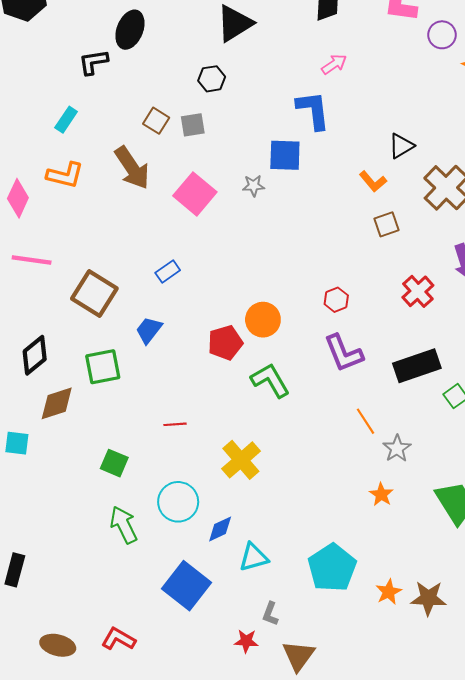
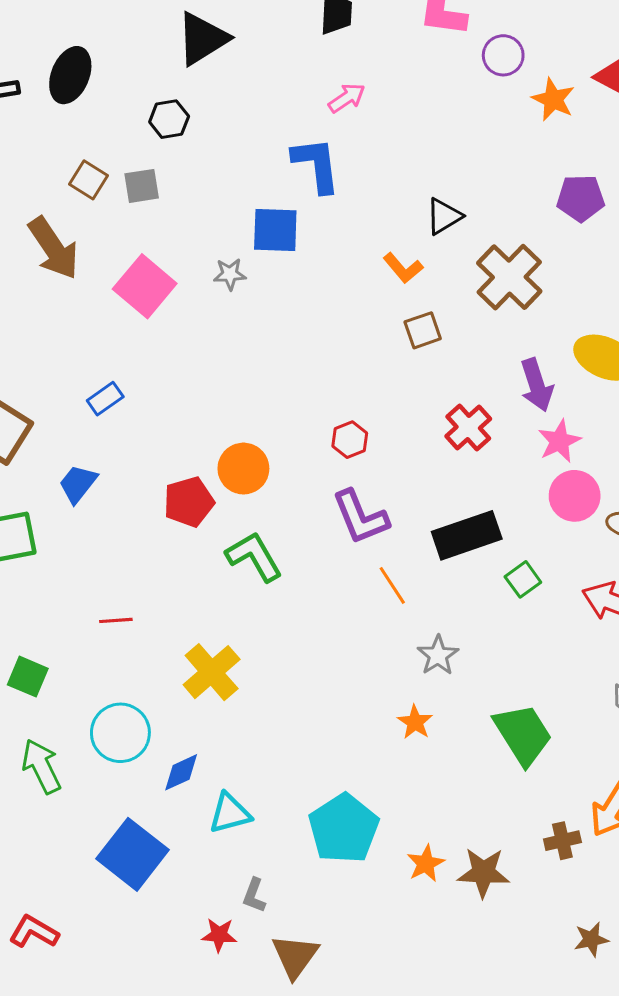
black ellipse: (130, 30) -> (70, 75), moved
orange line: (366, 421) -> (392, 585), moved

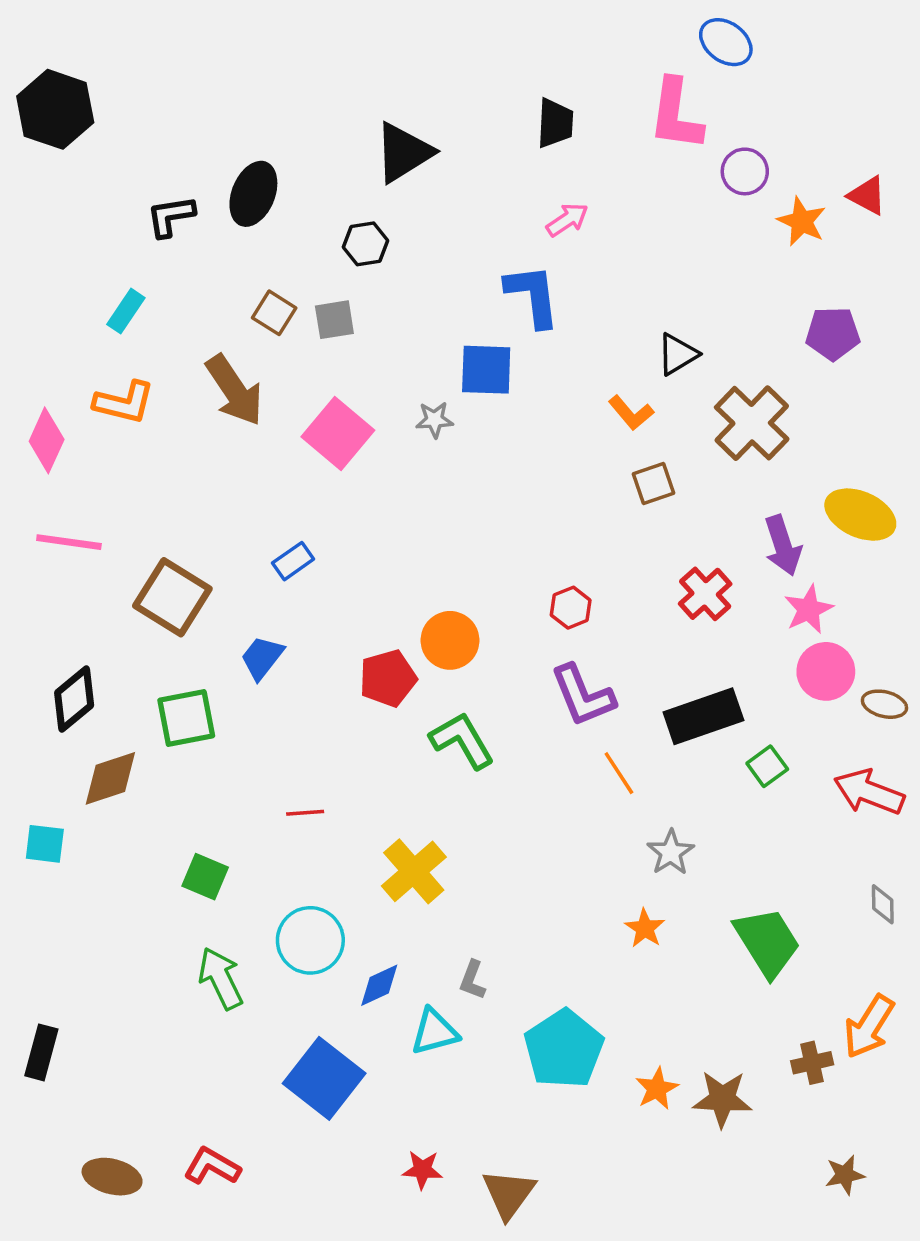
gray L-shape: (254, 895) -> (472, 980), moved

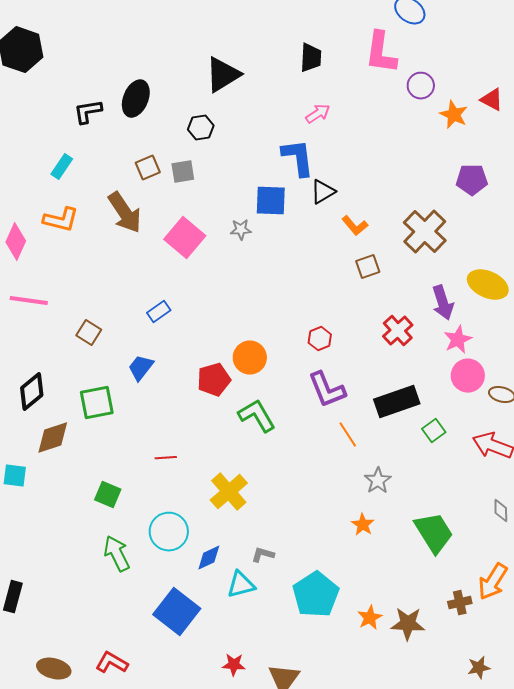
brown square: (274, 313) -> (148, 168), turned 35
black triangle: (678, 354) -> (323, 192), moved
brown square: (172, 597) -> (89, 333), size x0.6
gray L-shape: (472, 980) -> (263, 555), turned 85

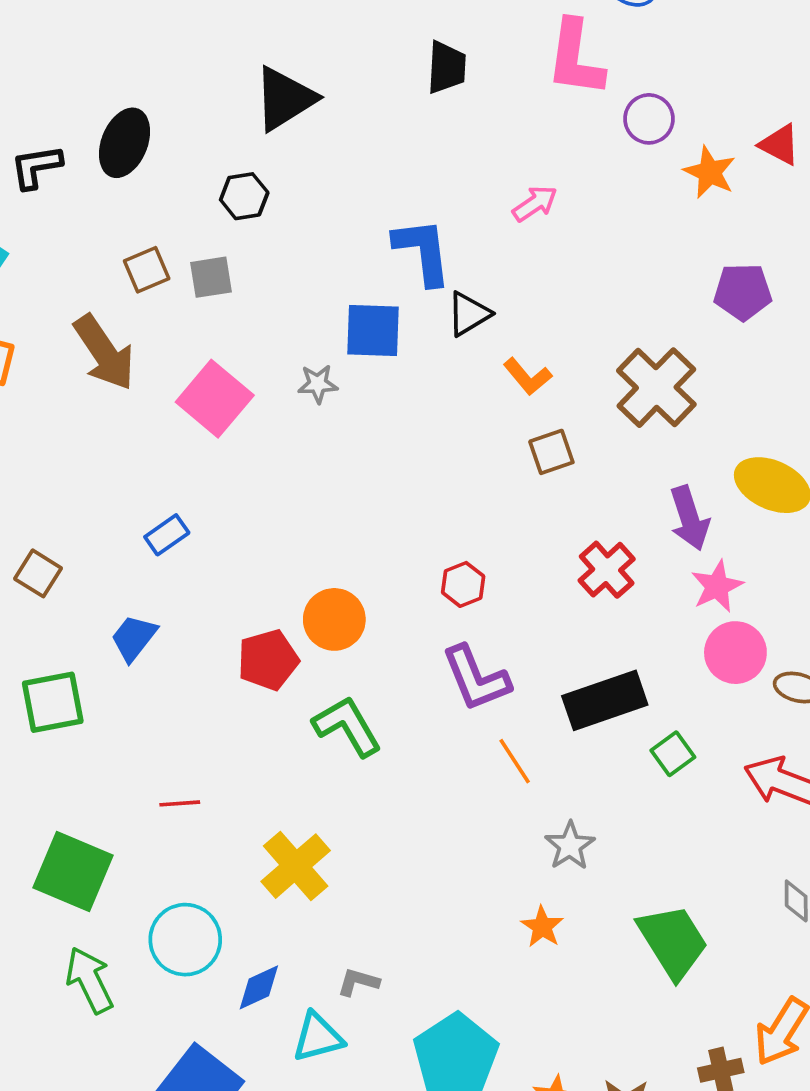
pink arrow: (318, 114) -> (535, 204), moved
green square: (108, 495) -> (73, 872), size x1.6

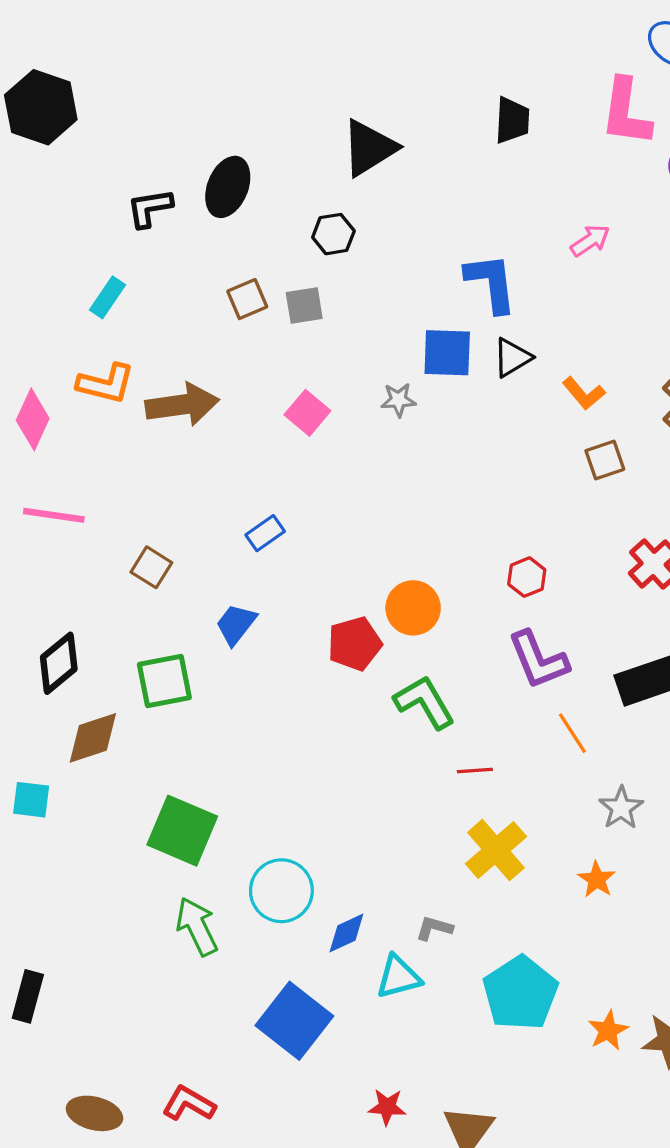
black triangle: (469, 314) -> (512, 358), moved
brown arrow: (104, 353) -> (182, 405), moved, turned -64
pink square: (215, 399) -> (307, 413), size x0.7
red line: (180, 803) -> (475, 770), moved
yellow cross: (296, 866) -> (496, 850), moved

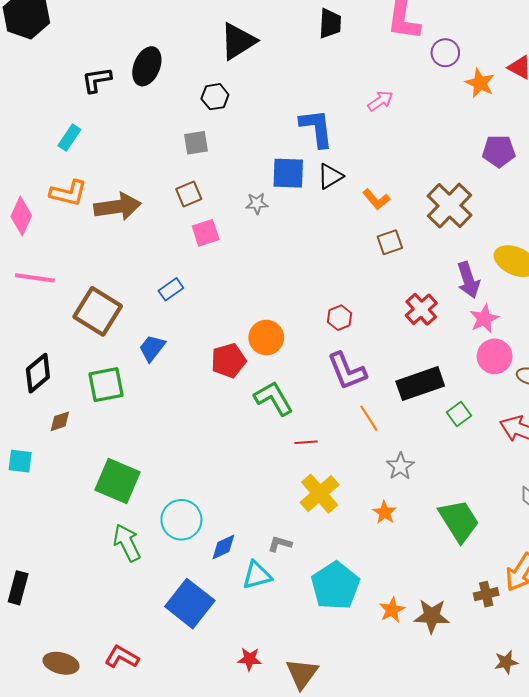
brown square: (247, 299) -> (189, 194), moved
pink square: (307, 413) -> (206, 233), moved, turned 32
brown square: (151, 567) -> (98, 311), size x1.8
brown diamond: (93, 738) -> (60, 421), size x0.6

